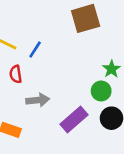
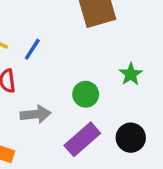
green circle: (101, 91) -> (86, 94), moved

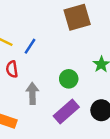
gray arrow: (36, 114) -> (32, 93), turned -85

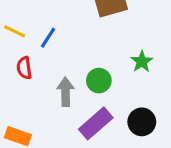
gray arrow: (32, 93) -> (66, 92), moved

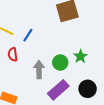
green star: (142, 61) -> (80, 56), moved

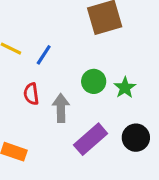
red semicircle: (13, 54) -> (31, 94), moved
green circle: (60, 62) -> (94, 81), moved

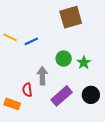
blue line: (44, 55) -> (31, 41), turned 32
red semicircle: (31, 94) -> (27, 90), moved

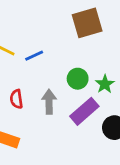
red semicircle: (27, 90) -> (16, 99), moved
purple rectangle: (62, 96) -> (84, 111), moved

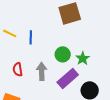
blue line: (34, 56) -> (31, 37), turned -64

